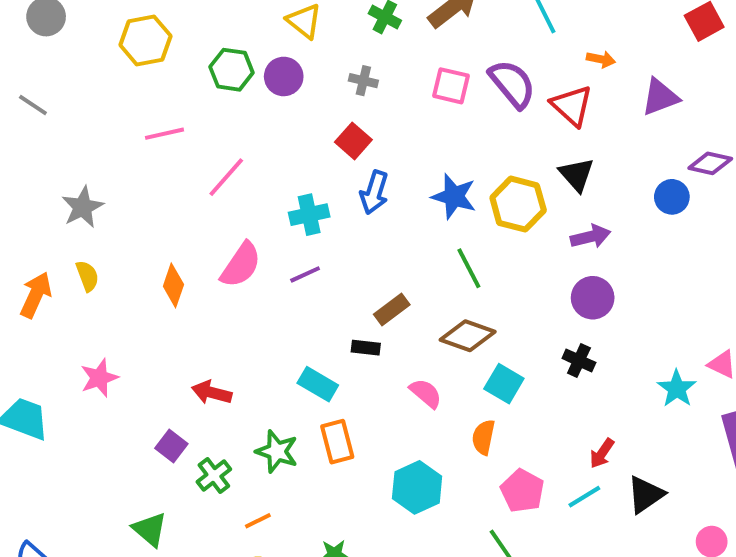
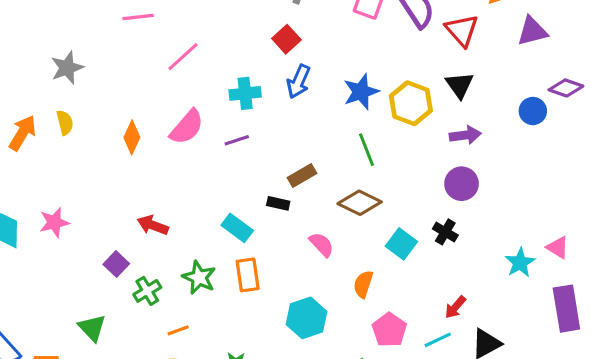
blue star: (454, 196) -> (361, 92), turned 30
pink star: (99, 378) -> (54, 222), moved
cyan square: (504, 384) -> (401, 244), moved

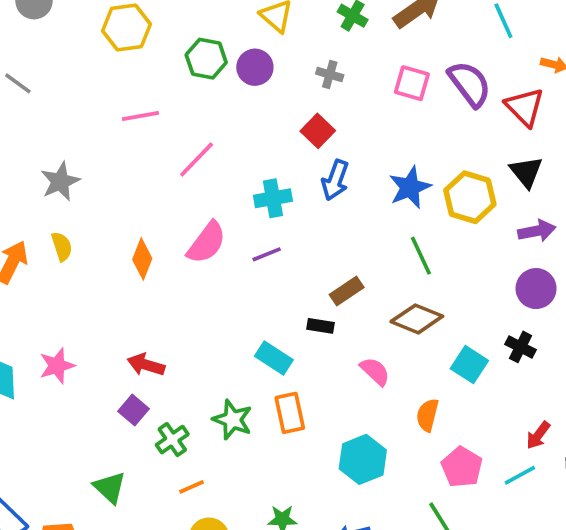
red arrow: (153, 225) -> (146, 365), moved
orange line: (178, 330) -> (191, 487), moved

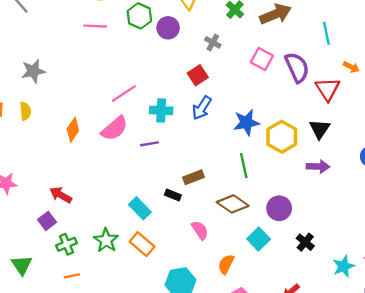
pink line: (140, 116) -> (95, 26), moved
pink line: (197, 160) -> (124, 93), moved
purple circle: (536, 289) -> (279, 208), moved
black cross: (521, 347) -> (305, 242), moved
orange rectangle: (290, 413) -> (142, 244), turned -50

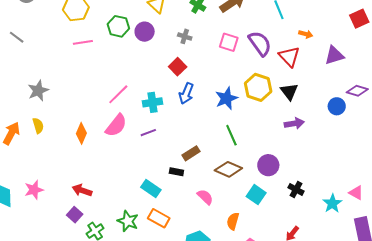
yellow hexagon: (282, 137) -> (258, 87), moved

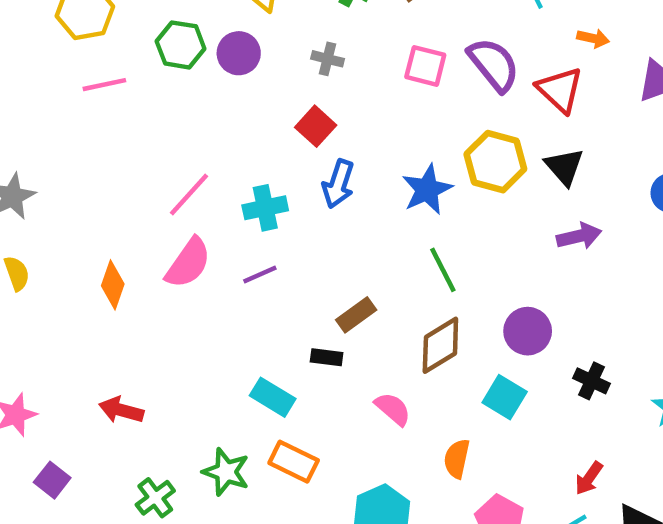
brown diamond: (228, 169) -> (440, 345), turned -52
purple square: (75, 215) -> (52, 480), moved

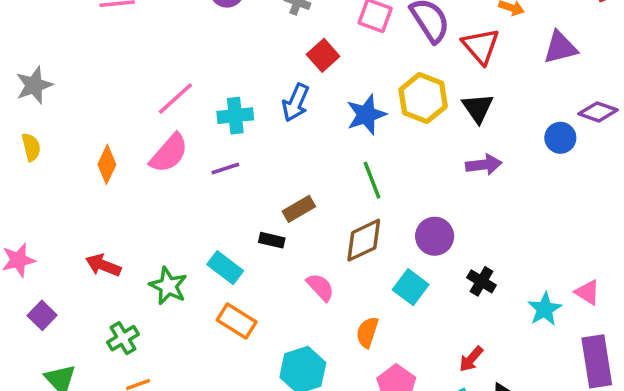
red square: (316, 126) -> (323, 55), moved
green star: (226, 472) -> (168, 286), moved

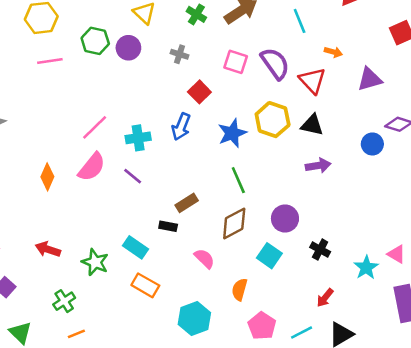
black triangle: (478, 108) -> (312, 125), turned -40
purple line: (225, 169) -> (133, 176), turned 60
red arrow: (471, 359) -> (325, 298), moved

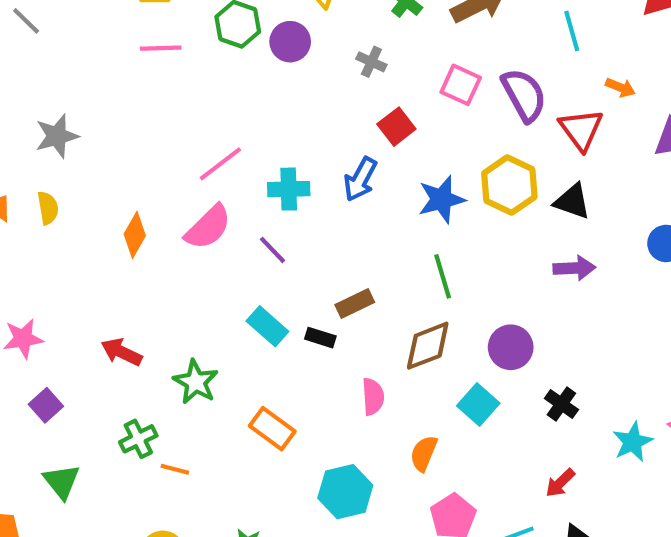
cyan rectangle: (136, 247) -> (267, 326), moved
pink semicircle: (204, 258) -> (373, 397), turned 35
orange line: (76, 334) -> (175, 469), moved, turned 30

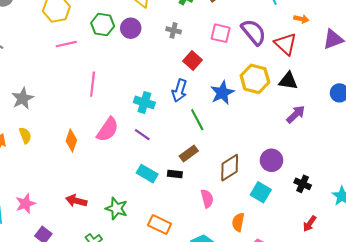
pink line: (220, 164) -> (93, 84), moved, turned -35
cyan cross: (289, 189) -> (144, 102), turned 30
purple arrow: (574, 268) -> (296, 114), turned -30
green line: (443, 276) -> (197, 120), moved

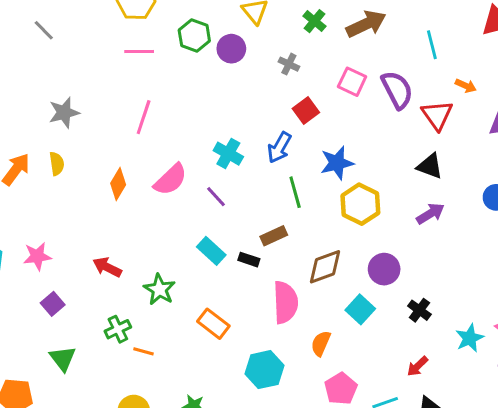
yellow hexagon: (255, 79) -> (360, 204), moved
pink line: (93, 84) -> (144, 117), moved
pink semicircle: (207, 199) -> (285, 302), size x1.6

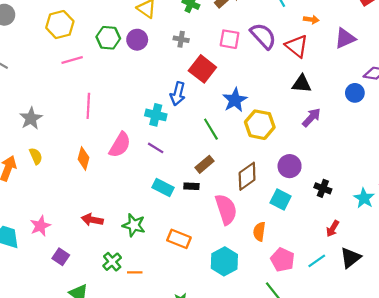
red square: (306, 110) -> (202, 69), size x1.4
blue arrow: (279, 147) -> (178, 94), moved

